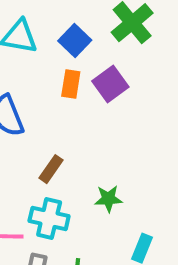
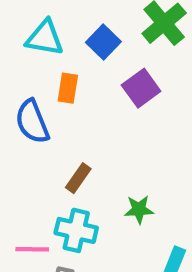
orange rectangle: (71, 84) -> (68, 88), moved

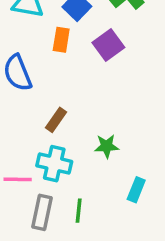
orange rectangle: (68, 88) -> (61, 40), moved

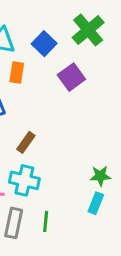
orange rectangle: (61, 40) -> (17, 73), moved
green star: (107, 146) -> (100, 176), moved

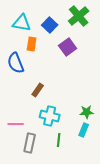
cyan cross: (24, 180) -> (50, 116), moved
green line: (46, 221) -> (59, 140), moved

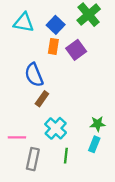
orange rectangle: (32, 44) -> (53, 46), moved
blue semicircle: (16, 63) -> (34, 75), moved
cyan cross: (50, 116) -> (56, 128), turned 30

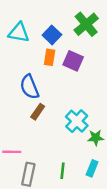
purple square: (76, 50) -> (73, 61), turned -30
cyan cross: (56, 128) -> (77, 121), moved
cyan rectangle: (94, 144) -> (92, 168), moved

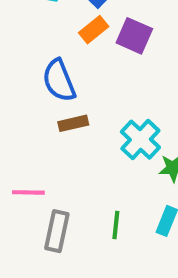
orange rectangle: (50, 57) -> (94, 30), turned 42
brown rectangle: (38, 112) -> (73, 123), turned 42

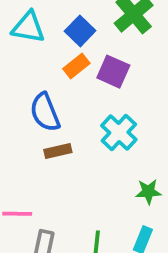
cyan cross: (140, 140) -> (119, 133), moved

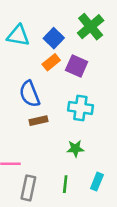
cyan cross: (119, 133) -> (80, 108), turned -35
green star: (148, 192) -> (75, 149), moved

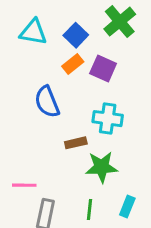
brown rectangle: (39, 121) -> (76, 143), moved
green star: (75, 149) -> (102, 167), size x1.5

